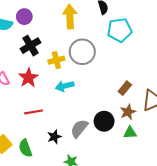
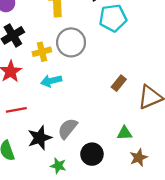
brown star: (128, 112) -> (139, 158), moved
black circle: (104, 121) -> (92, 154), moved
black star: (54, 137) -> (40, 138), size x1.5

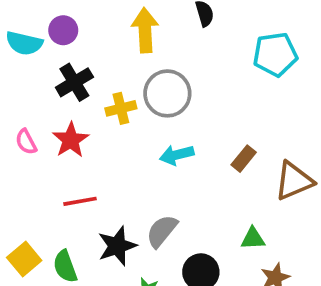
cyan pentagon: (113, 18) -> (275, 54), moved
cyan arrow: (51, 81) -> (177, 155), moved

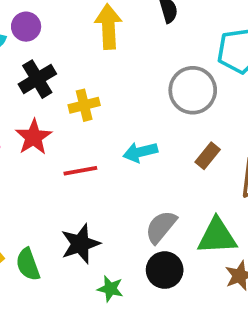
gray circle: (167, 93) -> (193, 90), moved
red line: (80, 201) -> (80, 171), moved
gray semicircle: (162, 231) -> (161, 227), moved
green triangle: (253, 239) -> (217, 236), size x1.6

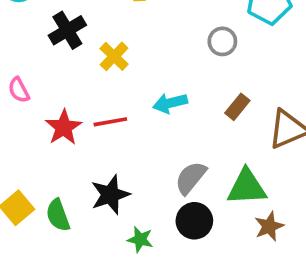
gray circle: (193, 90) -> (222, 41), size x0.6
yellow cross: (84, 105) -> (114, 56), turned -32
red star: (34, 137) -> (64, 127), moved

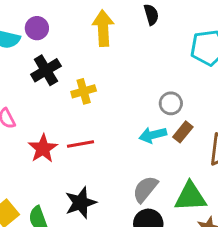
gray circle: (222, 41) -> (171, 103), moved
yellow cross: (114, 56) -> (84, 91), turned 30
cyan arrow: (170, 103) -> (153, 135), moved

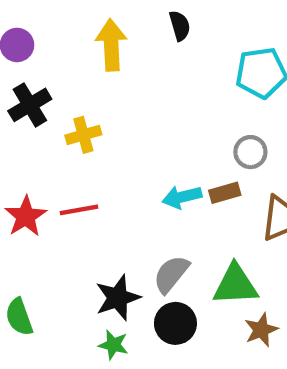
gray circle: (171, 103) -> (250, 152), moved
brown rectangle: (183, 132) -> (225, 193), turned 35
black star: (81, 203) -> (118, 298), moved

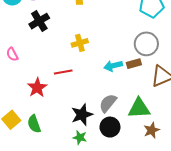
yellow cross: (83, 135) -> (80, 43), moved
gray circle: (250, 152) -> (146, 44), size x1.5
red star: (26, 216) -> (37, 88), moved

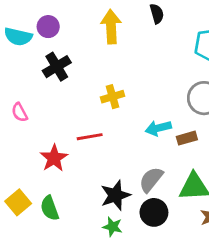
brown rectangle: (134, 64) -> (187, 138), moved

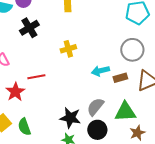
red line: (90, 137) -> (36, 77), moved
red star: (54, 158) -> (15, 92), moved
black star: (115, 195) -> (70, 118), turned 30

